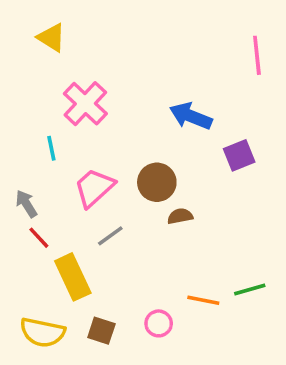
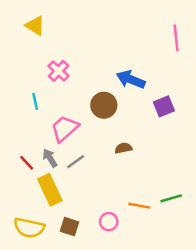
pink cross: (85, 104) -> (58, 71), size x0.7
brown circle: (157, 182) -> (104, 105), moved
gray arrow: (26, 204) -> (50, 158), moved

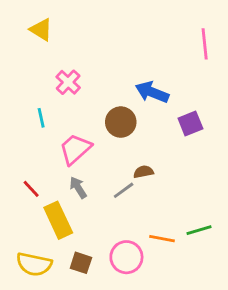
gray arrow: (50, 158) -> (78, 187), moved
gray line: (76, 162) -> (124, 190), moved
pink circle: (109, 222) -> (126, 257), size x1.5

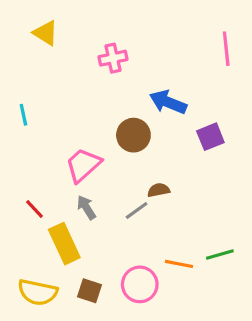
pink cross: (68, 82) -> (113, 58), moved, turned 35
cyan line: (41, 118) -> (23, 115), moved

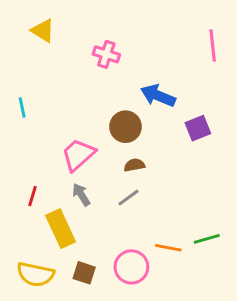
pink cross: (113, 58) -> (106, 54), turned 30
brown semicircle: (159, 190) -> (134, 165), moved
red line: (34, 209) -> (32, 196), turned 60

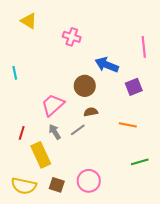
pink line: (213, 45) -> (144, 47), moved
gray line: (128, 198) -> (78, 130), moved
orange line: (168, 248) -> (128, 125), moved

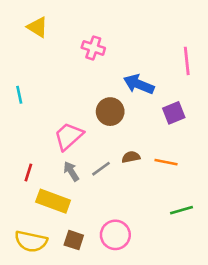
brown semicircle: (91, 112) -> (131, 157), moved
yellow rectangle: (41, 155) -> (53, 201), turned -45

